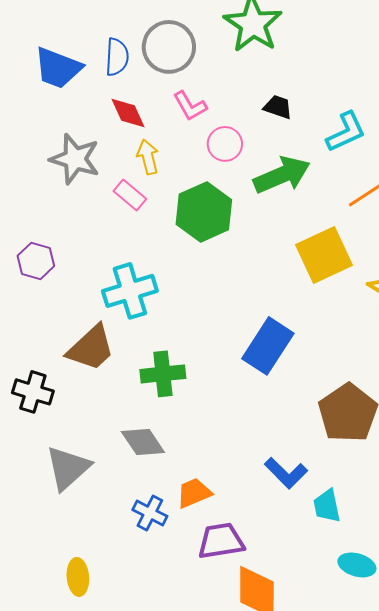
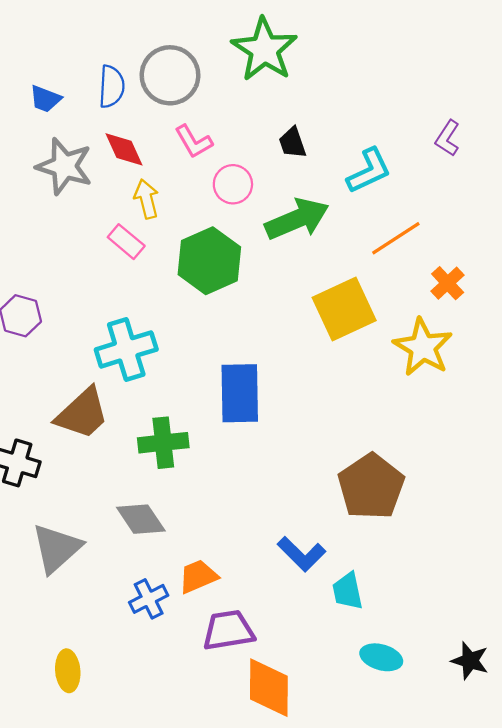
blue trapezoid: (58, 68) -> (45, 99), size x0.6
black trapezoid: (278, 107) -> (292, 143), turned -128
gray star: (75, 159) -> (64, 166), moved
blue rectangle: (268, 346) -> (240, 393), moved, turned -34
blue cross: (150, 513) -> (149, 599), turned 36

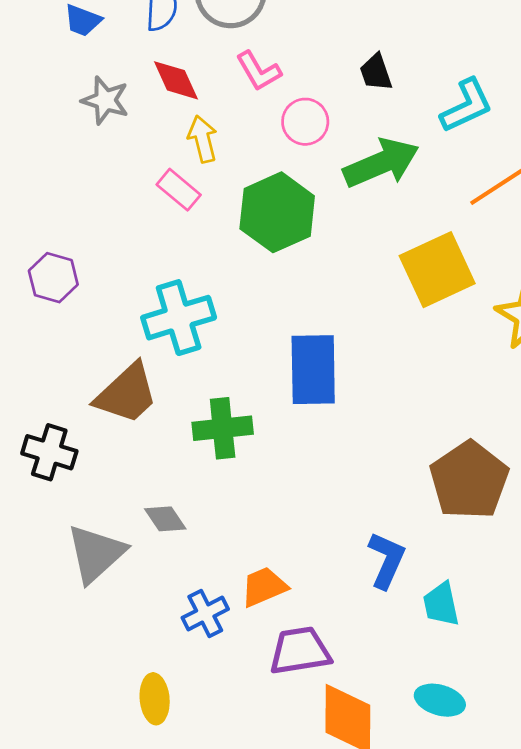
gray star: (64, 166) -> (105, 100), size x0.7
gray diamond: (141, 519) -> (165, 519), moved, size x0.7
blue L-shape: (301, 554) -> (387, 560), turned -111
cyan ellipse: (381, 657) -> (440, 700), moved
yellow ellipse: (68, 671) -> (155, 699), moved

